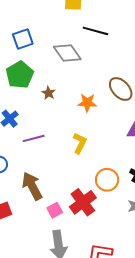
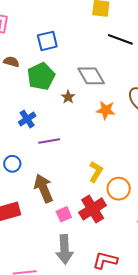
gray diamond: (67, 53) -> (91, 76), moved
yellow L-shape: (80, 143) -> (96, 172), moved

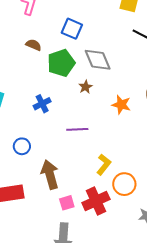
blue square: (47, 41) -> (72, 29), turned 30
gray diamond: (91, 76) -> (98, 60), moved
purple line: (49, 141) -> (77, 129), moved

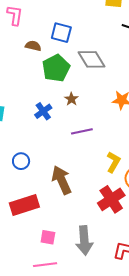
brown semicircle: (34, 45) -> (33, 46), moved
brown star: (86, 87) -> (71, 99), moved
blue circle: (22, 146) -> (21, 161), moved
pink square: (67, 203) -> (48, 237), moved, turned 35

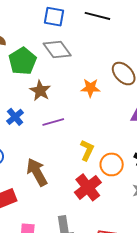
blue square: (61, 33) -> (54, 17), moved
brown star: (71, 99) -> (40, 91), size x1.5
blue cross: (43, 111) -> (15, 117), moved

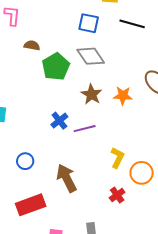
brown star: (40, 91) -> (91, 94), moved
blue cross: (15, 117) -> (59, 121), moved
red cross: (88, 187) -> (117, 195), size x0.6

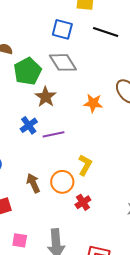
brown star: (91, 94) -> (46, 97), moved
orange circle: (142, 173) -> (62, 182), moved
brown arrow: (67, 178) -> (33, 183), size x0.7

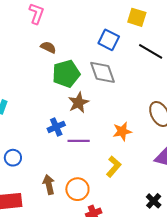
orange star: (93, 103) -> (122, 131), moved, turned -30
yellow L-shape: (85, 165) -> (114, 167), moved

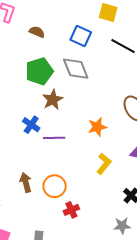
brown semicircle: (48, 47) -> (37, 32), moved
blue cross: (56, 127) -> (31, 125), turned -30
yellow L-shape: (114, 167) -> (104, 164), moved

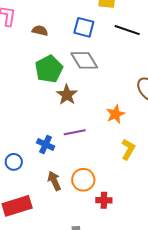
blue cross: (31, 125) -> (46, 144), moved
red cross: (71, 210) -> (104, 200), turned 35

